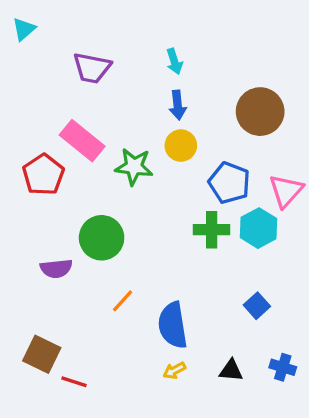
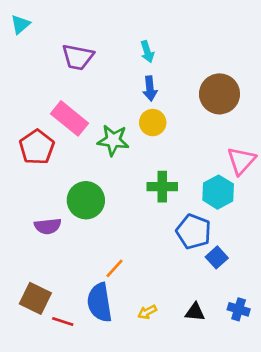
blue pentagon: (229, 183) -> (194, 232), moved
green cross: (212, 230) -> (162, 187), moved
orange line: (123, 301) -> (115, 268), moved
blue semicircle: (173, 325) -> (100, 302), moved

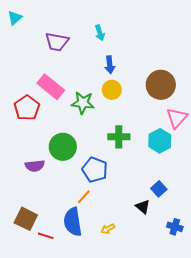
cyan arrow: (147, 52) -> (100, 33), moved
brown circle: (219, 94) -> (161, 85), moved
blue pentagon: (194, 232) -> (95, 170), moved
black triangle: (195, 312) -> (143, 207), moved, turned 35

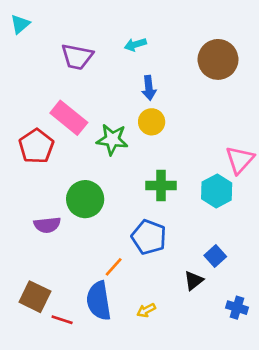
cyan arrow: (100, 33) -> (135, 45), turned 91
brown circle: (161, 85) -> (218, 59), moved
blue pentagon: (95, 170) -> (149, 237), moved
black triangle: (143, 207) -> (194, 280), turned 42

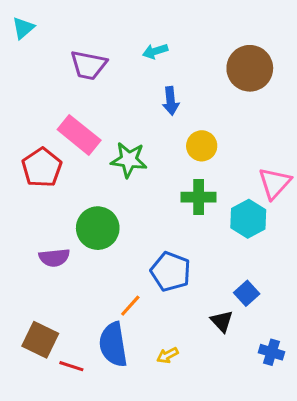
yellow circle: (152, 122) -> (202, 146), moved
green cross: (161, 186) -> (199, 197), moved
black triangle: (194, 280) -> (222, 321), turned -35

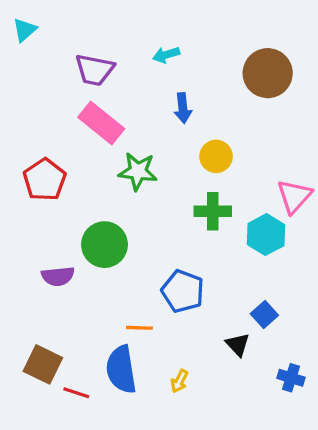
pink rectangle: (79, 135) -> (101, 123), moved
orange line: (130, 306) -> (139, 328), turned 50
yellow arrow: (168, 355) -> (179, 381), turned -35

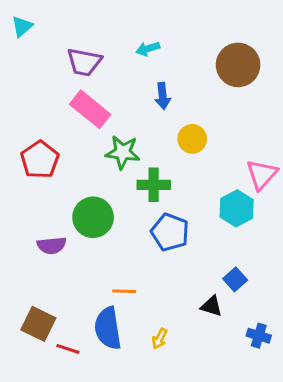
green cross: (213, 211) -> (154, 185), moved
blue pentagon: (183, 291) -> (170, 232), moved
black triangle: (238, 344) -> (211, 306), turned -30

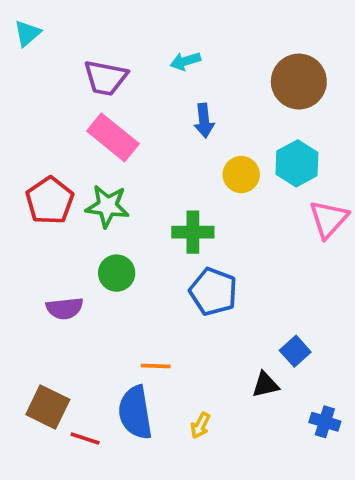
green star: (123, 152) -> (107, 206), moved
cyan hexagon: (237, 208) -> (297, 163), moved
green circle: (93, 217) -> (117, 273), size x0.7
black triangle: (211, 306) -> (265, 385), turned -30

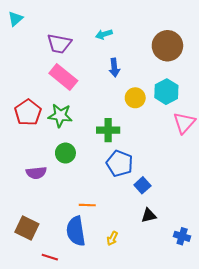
blue square: (295, 351) -> (142, 185), moved
red line: (85, 439) -> (50, 257), moved

